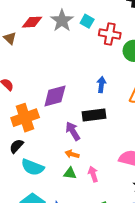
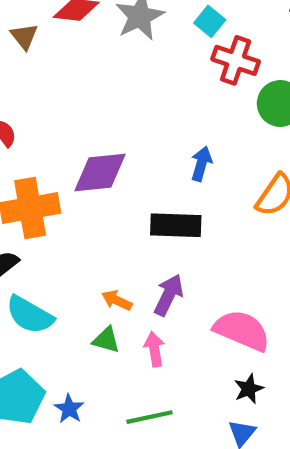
cyan square: (87, 21) -> (210, 21), moved
purple arrow: (73, 131) -> (169, 295), moved, turned 48

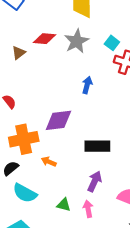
brown triangle: (24, 36) -> (19, 53), turned 32
blue arrow: (201, 164) -> (87, 85), moved
orange arrow: (117, 300) -> (49, 162), moved

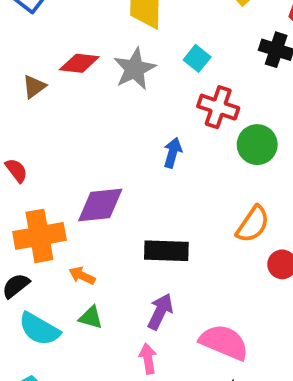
cyan square: (112, 43) -> (197, 58), moved
blue arrow: (87, 85) -> (173, 153), moved
green triangle: (64, 205) -> (91, 317), moved

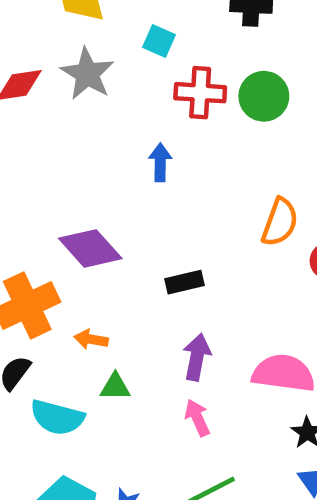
green circle: (257, 145) -> (264, 96), moved
purple diamond: (100, 205) -> (90, 248), turned 69
black rectangle: (166, 251) -> (185, 282), size x0.7

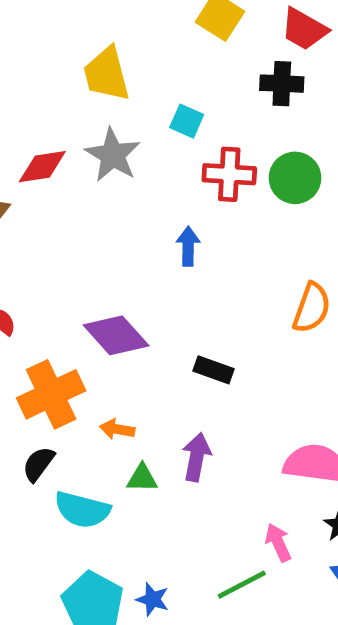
black rectangle: (185, 282) -> (213, 370), turned 33
purple arrow: (197, 357) -> (197, 457), moved
pink arrow: (197, 418) -> (278, 542), moved

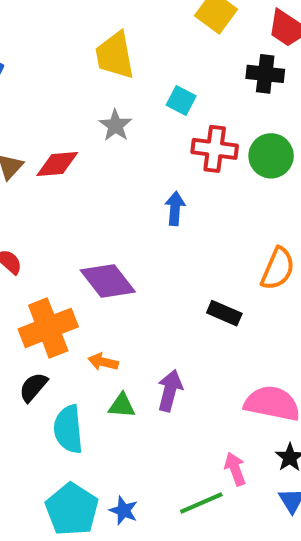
gray star: (113, 155) -> (115, 125), size x0.7
red diamond: (42, 167) -> (57, 164), moved
black rectangle: (213, 370) -> (224, 313), moved
cyan semicircle: (82, 510) -> (68, 429), turned 66

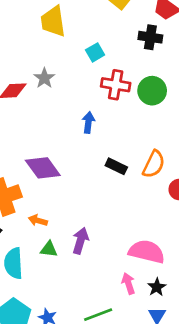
cyan square: (181, 101) -> (95, 52), turned 30
gray star: (115, 125) -> (44, 78), moved
black rectangle: (224, 313) -> (116, 166), moved
pink arrow: (235, 469) -> (128, 283), moved

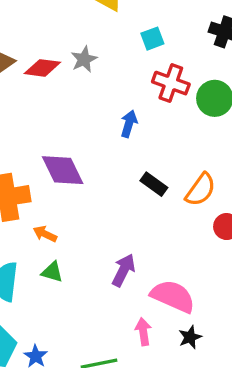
purple arrow: (80, 241) -> (123, 270), moved
black star: (157, 287) -> (190, 337), moved

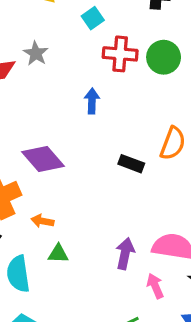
black rectangle: (154, 184) -> (131, 164), moved
purple arrow: (123, 270) -> (125, 254), moved

